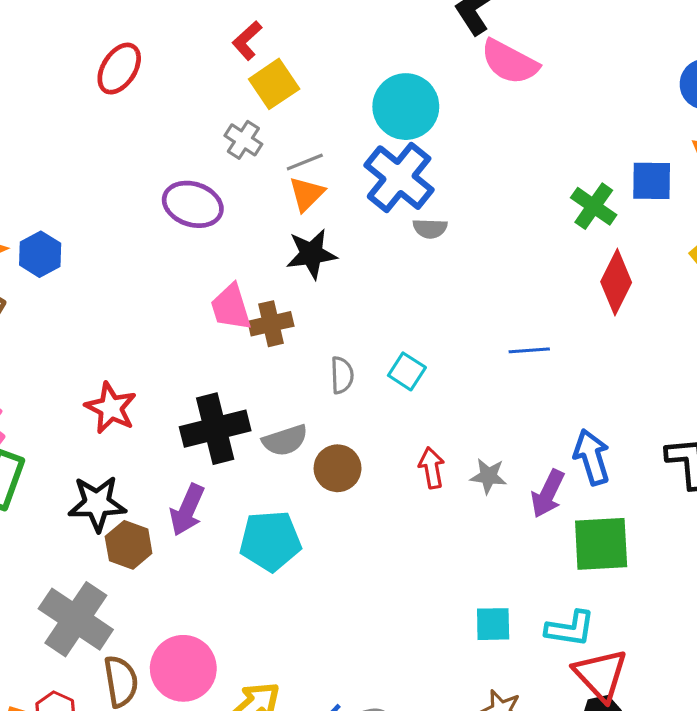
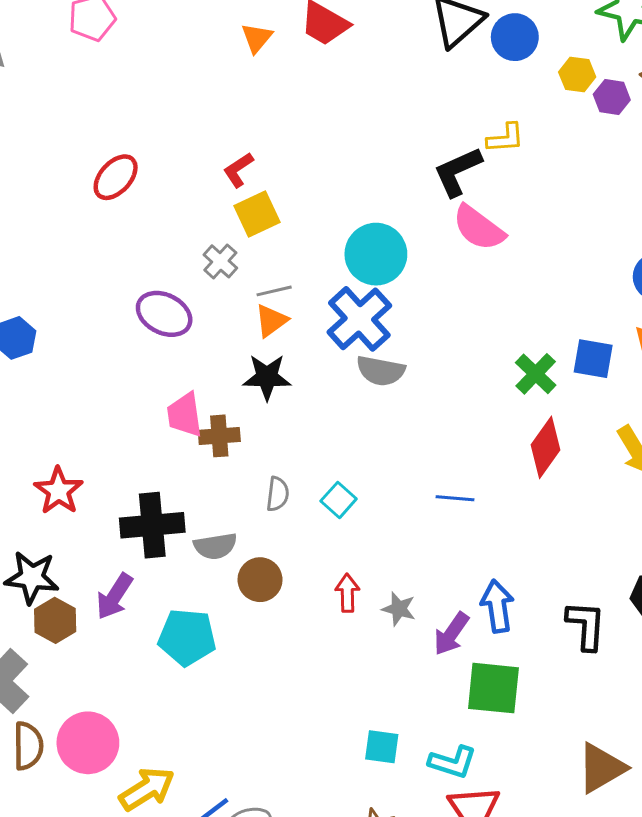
gray semicircle: (430, 228) -> (381, 371), size x1.5

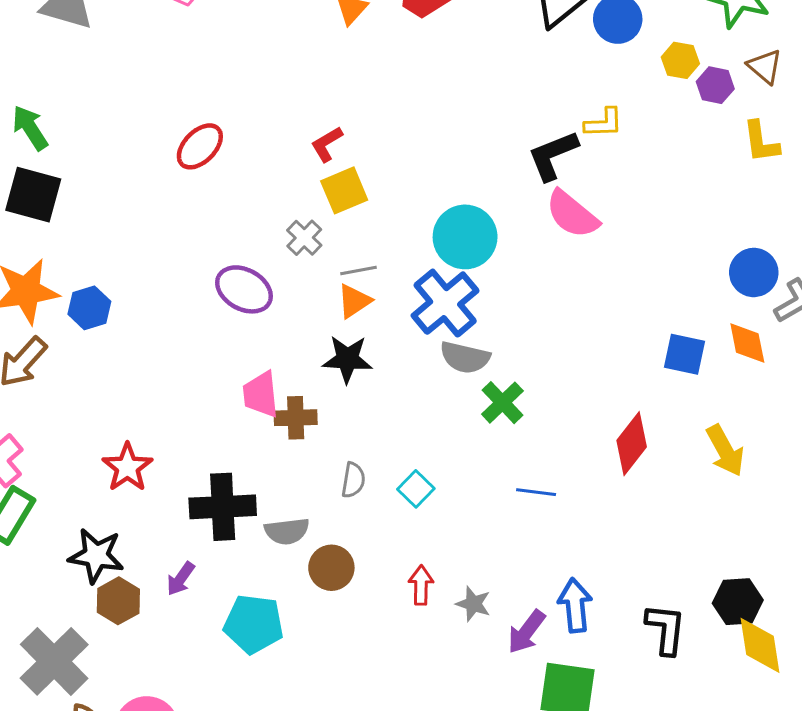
green cross: (536, 374) -> (502, 403), moved
purple arrow: (114, 596) -> (181, 579), size x0.7

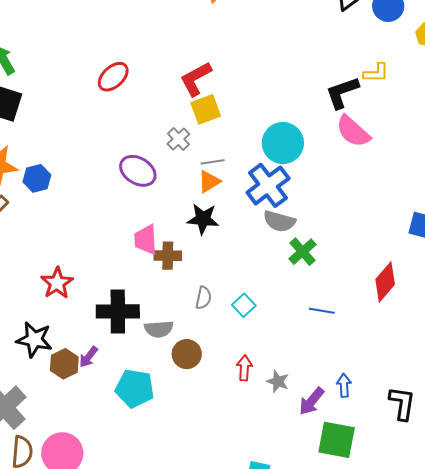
red L-shape: (327, 144) -> (196, 79), size x1.5
brown hexagon: (118, 601) -> (64, 364), moved
blue arrow: (575, 605) -> (344, 385), size x0.7

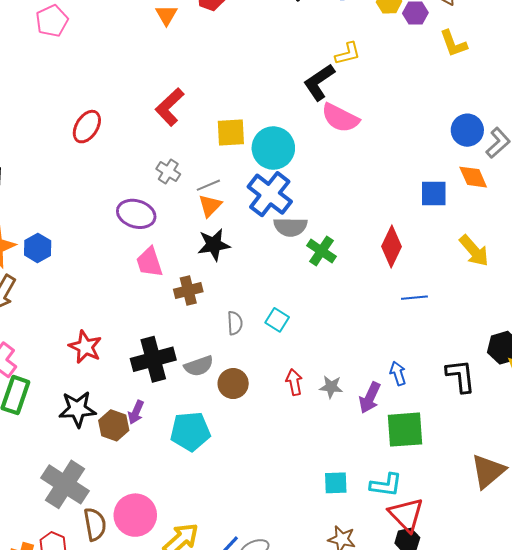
yellow square: (206, 109) -> (231, 133), moved, turned 32
pink trapezoid: (146, 240) -> (149, 262), moved
red diamond: (385, 282) -> (391, 246), moved
blue line: (322, 311) -> (414, 298), moved

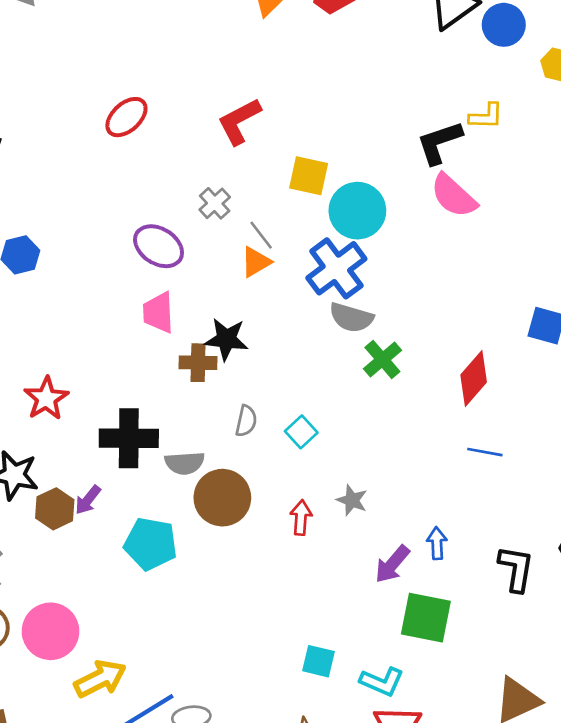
gray line: (208, 185) -> (261, 235), turned 60
black star: (214, 245) -> (226, 339), moved
brown circle: (233, 384) -> (222, 498), size x1.4
gray star: (331, 387) -> (352, 500), moved

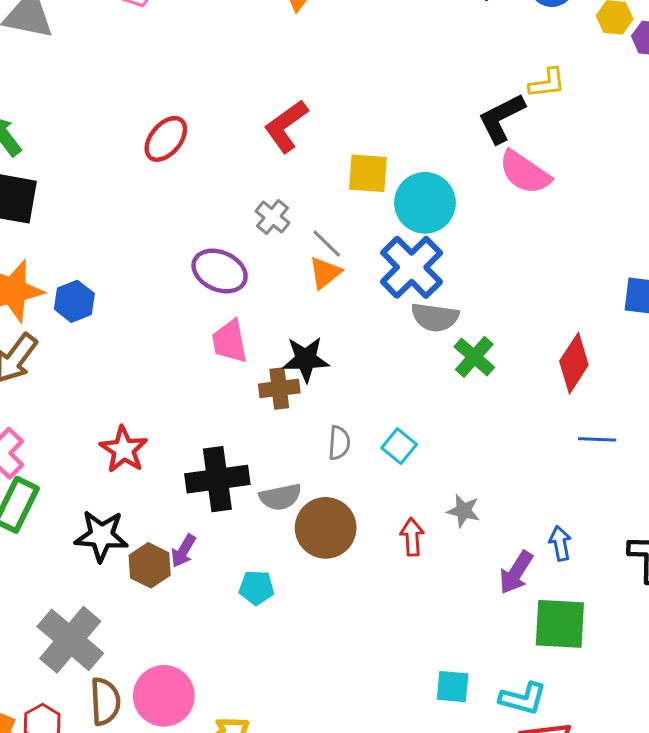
cyan pentagon: (151, 544) -> (257, 588), size x0.6

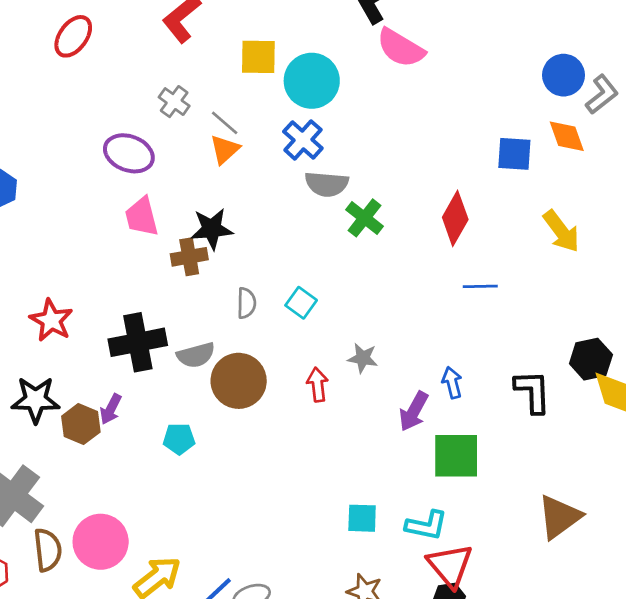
blue cross: (412, 267) -> (303, 140), size x0.7

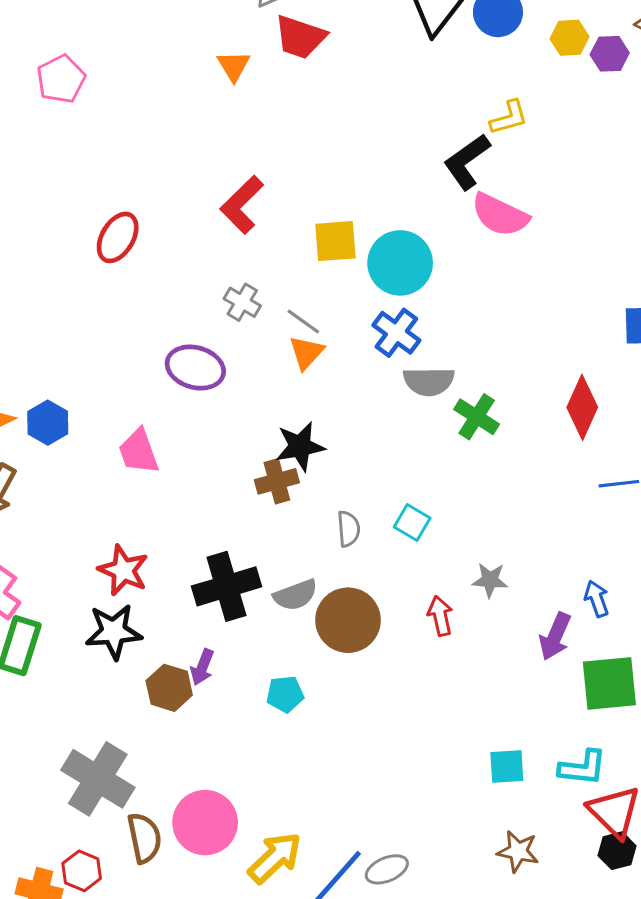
pink trapezoid: (142, 217) -> (139, 452), moved
black star: (36, 400) -> (114, 632), moved

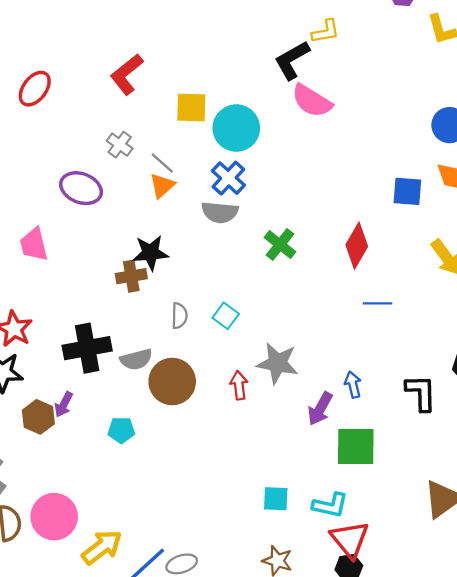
gray semicircle: (429, 381) -> (220, 212), moved
gray star: (490, 580) -> (277, 363), size x1.6

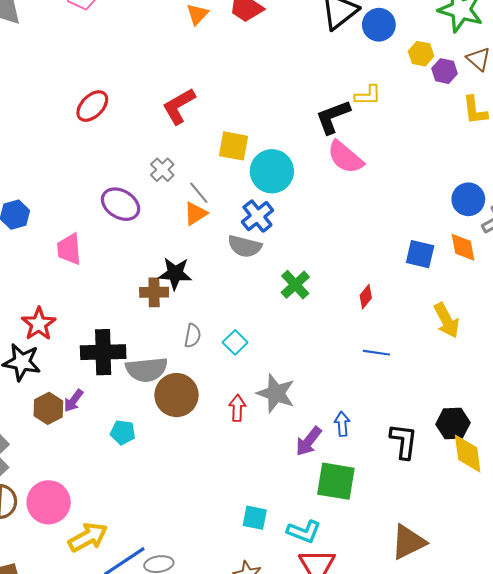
red diamond: (357, 246) -> (366, 297), size x0.6
gray semicircle: (136, 359) -> (147, 370), size x1.4

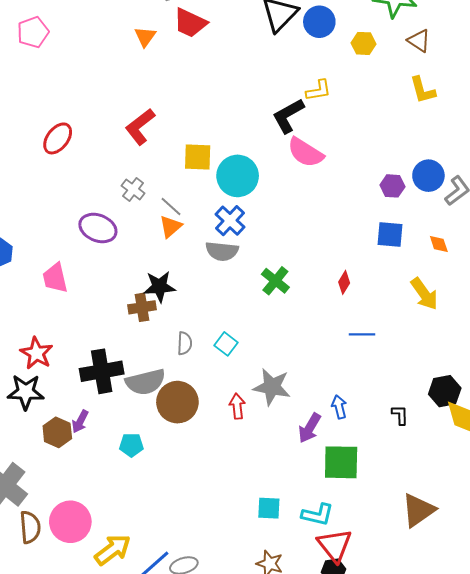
purple hexagon: (444, 71) -> (392, 186), moved
orange diamond: (463, 247) -> (439, 244), moved, size x0.7
black L-shape: (404, 441) -> (400, 415), size x0.6

